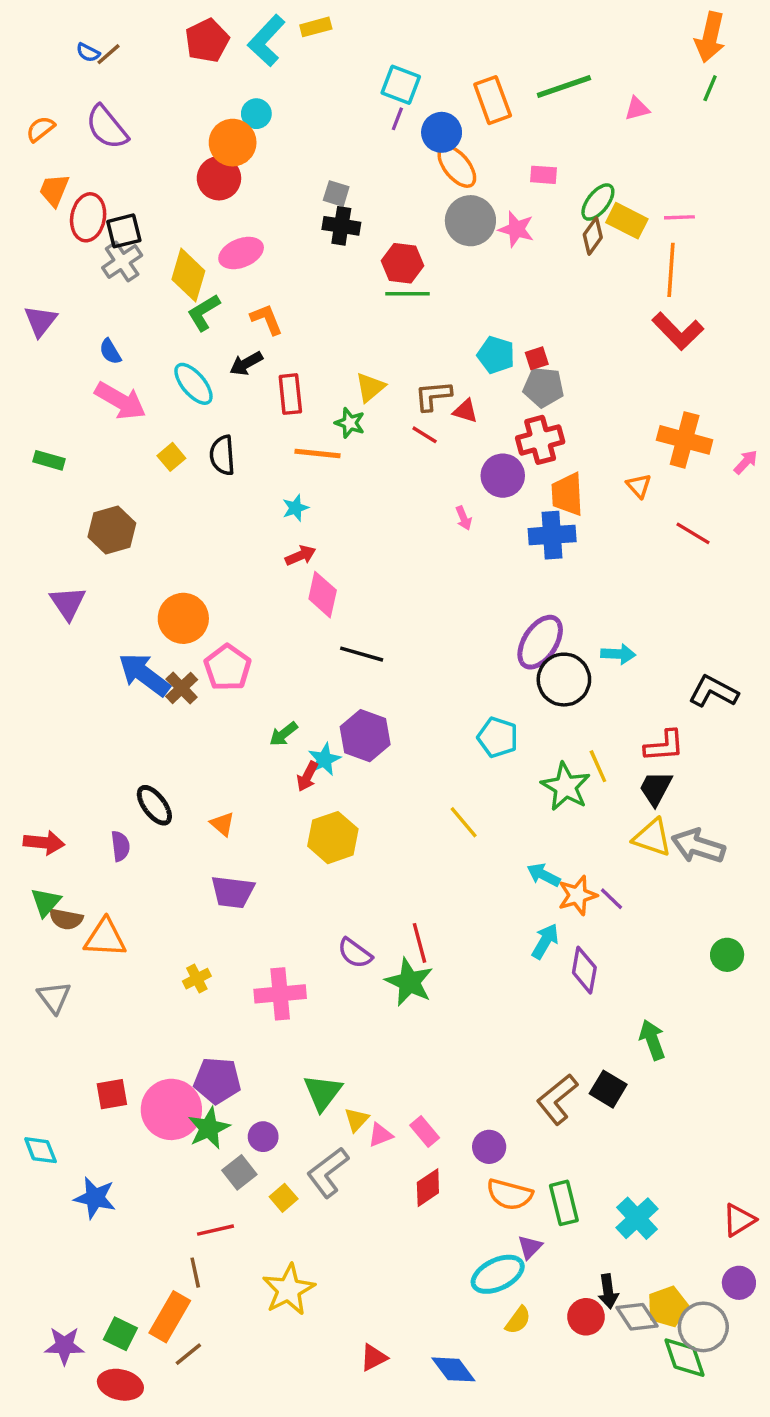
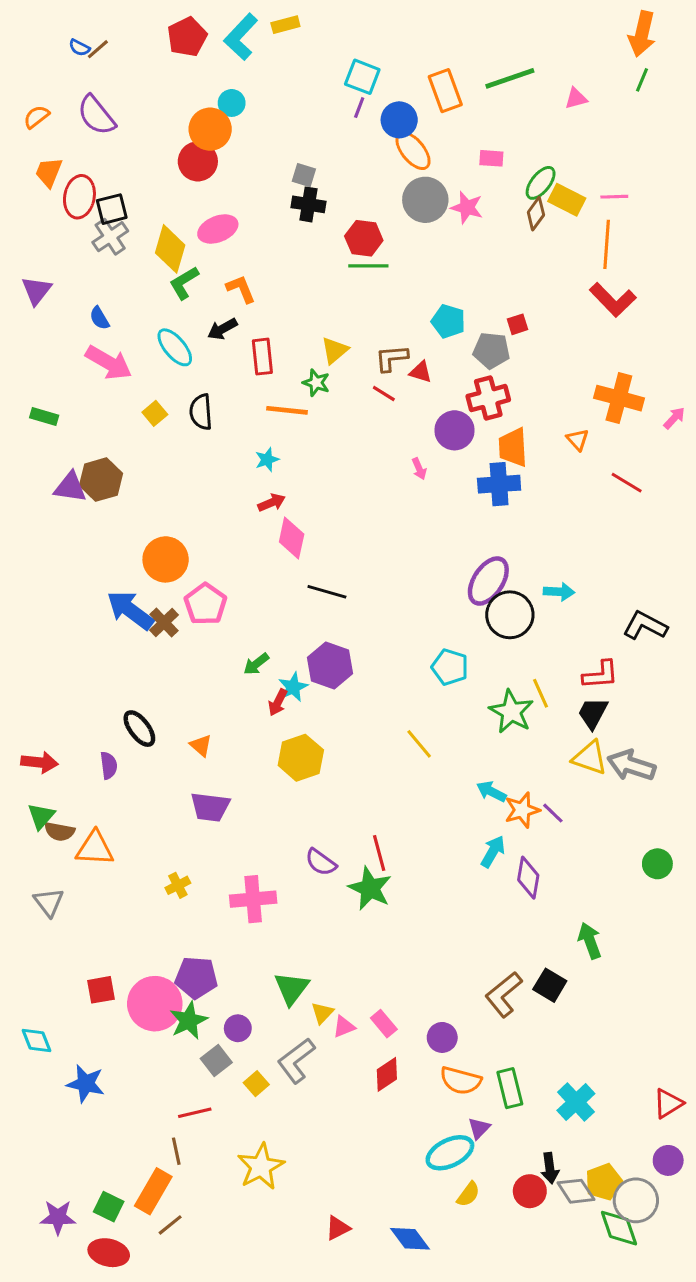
red square: (537, 358) -> (518, 324), moved
purple triangle: (68, 603) -> (70, 487), moved, turned -48

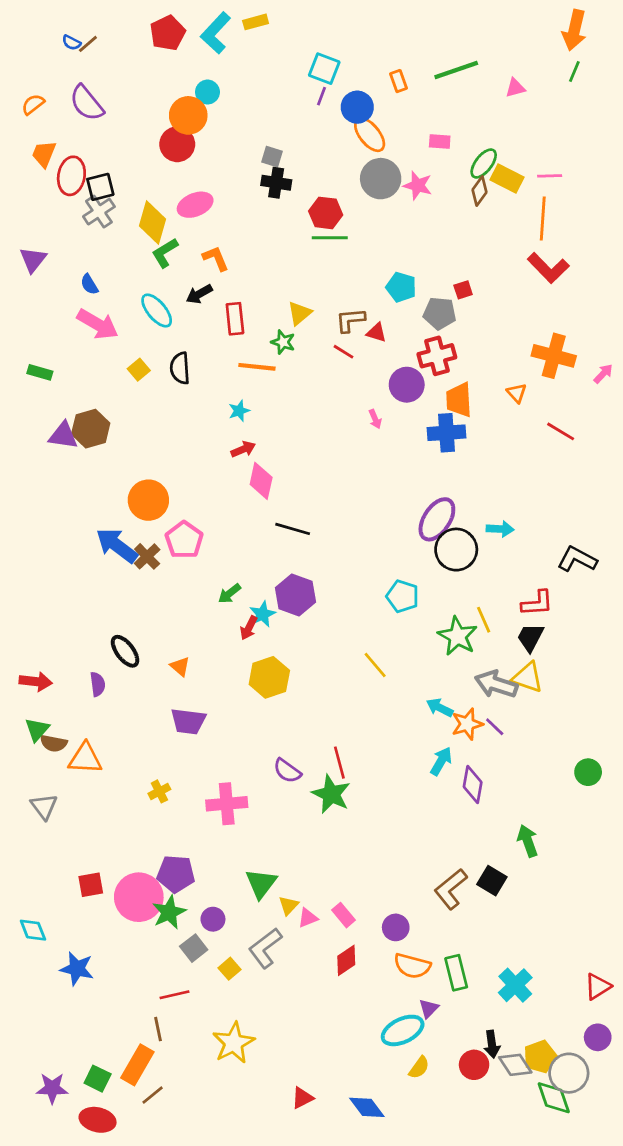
orange rectangle: (445, 91) -> (398, 81), size x0.6
gray arrow: (631, 765) -> (496, 684), moved

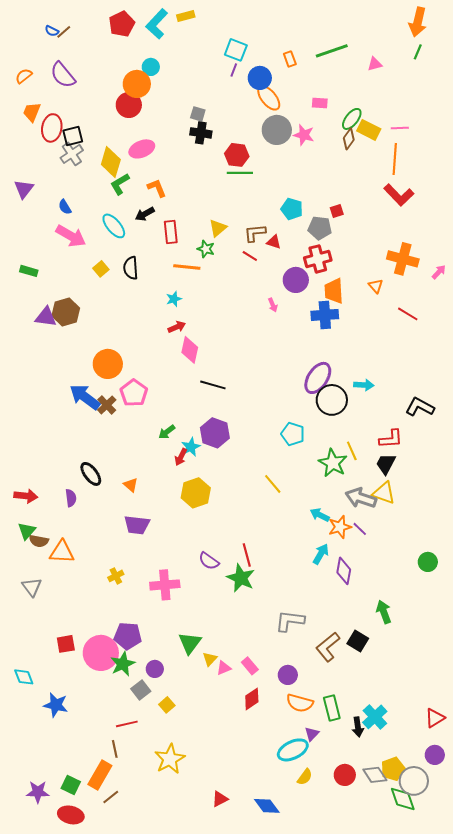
gray L-shape: (265, 948) -> (290, 621), moved, turned 44
black arrow: (492, 1044) -> (358, 727), moved

